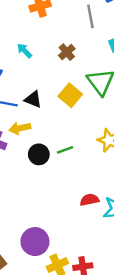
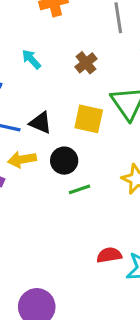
yellow square: (70, 95) -> (89, 119), turned -30
black circle: (39, 154) -> (64, 161), moved

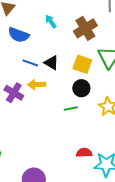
brown cross: (86, 63) -> (85, 28), size x1.6
black circle: (64, 161) -> (81, 88), moved

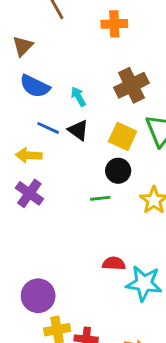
cyan arrow: (51, 21) -> (78, 97), moved
yellow arrow: (37, 85) -> (29, 155), moved
purple cross: (14, 93) -> (29, 193), moved

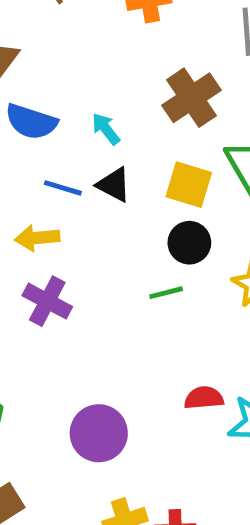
purple circle: (38, 296) -> (99, 433), moved

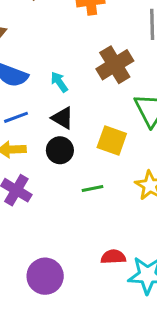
yellow square: (189, 185) -> (112, 140), moved
blue line: (63, 188) -> (16, 117), moved, turned -40
black circle: (189, 243) -> (60, 150), moved

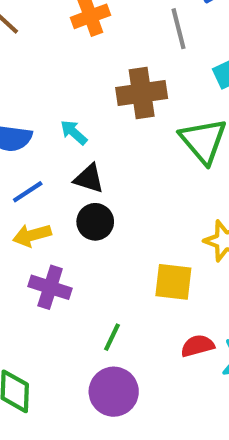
brown cross: (115, 65) -> (142, 93), turned 36
yellow square: (112, 140) -> (173, 282), moved
green line: (92, 189) -> (112, 337), moved, turned -40

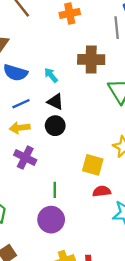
green line: (112, 337) -> (55, 190), turned -35
red semicircle: (197, 346) -> (102, 191), moved

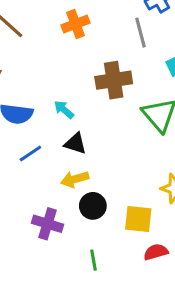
black circle: (55, 126) -> (93, 206), moved
yellow arrow: (20, 128) -> (75, 179), moved

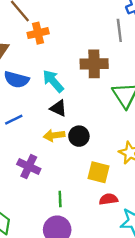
orange cross: (76, 24) -> (38, 33), moved
cyan arrow: (64, 110) -> (53, 81), size x1.5
blue line: (30, 154) -> (14, 120), moved
black circle: (93, 206) -> (79, 136), moved

